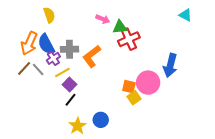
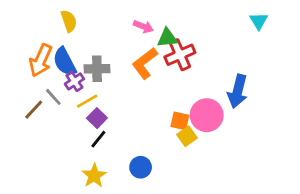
cyan triangle: (185, 15) -> (259, 21), turned 32
orange L-shape: (92, 56) -> (145, 63), moved
brown line: (24, 68) -> (34, 110), moved
yellow star: (78, 126) -> (94, 176), moved

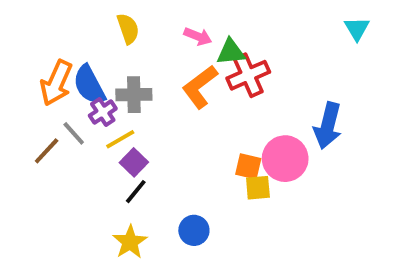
yellow semicircle: (69, 21) -> (128, 29), moved
yellow square: (187, 136) -> (258, 188), turned 30

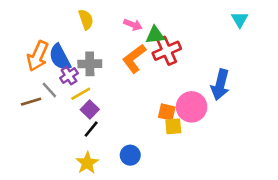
brown line: (47, 151) -> (31, 102), turned 30

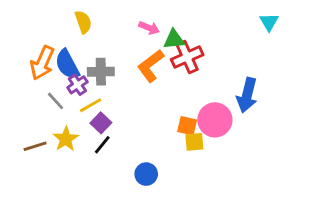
yellow semicircle: (86, 19) -> (83, 22), moved
brown line: (31, 102) -> (35, 146), moved
yellow star: (87, 163) -> (66, 139), moved

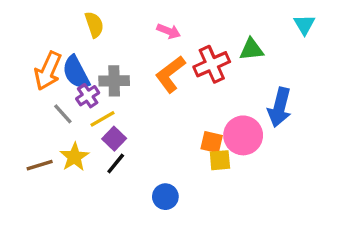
green triangle: (174, 39) -> (251, 49), moved

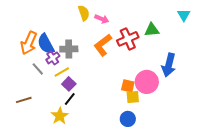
yellow semicircle: (94, 25) -> (84, 13), moved
yellow star: (74, 157) -> (60, 116), moved
blue circle: (165, 197) -> (128, 119), moved

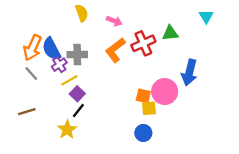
yellow semicircle: (84, 13) -> (82, 13), moved
gray line: (38, 69) -> (31, 74), moved

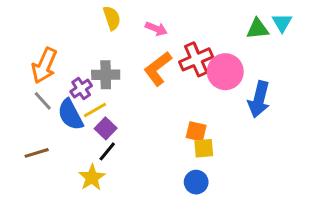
green triangle: (170, 33) -> (257, 29), moved
blue semicircle: (51, 49) -> (70, 115), moved
pink circle: (165, 92) -> (225, 72), moved

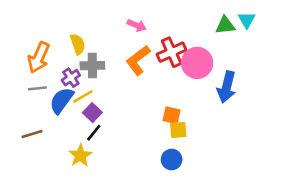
yellow semicircle: (112, 18) -> (78, 44), moved
gray line: (43, 101) -> (37, 88), turned -54
blue semicircle: (70, 115) -> (62, 100), turned 64

